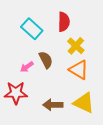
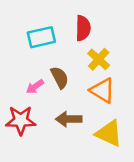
cyan rectangle: (32, 29) -> (41, 37), turned -55
brown arrow: (53, 105) -> (69, 119), moved

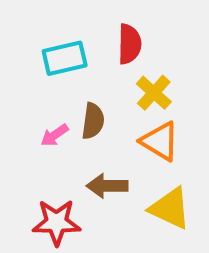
brown semicircle: (60, 78) -> (93, 121), turned 35
red star: (21, 120) -> (56, 222), moved

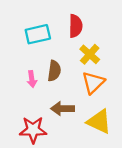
pink arrow: (54, 135) -> (32, 79), turned -63
orange triangle: (160, 141) -> (93, 83), turned 45

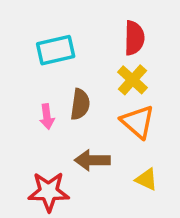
red semicircle: (76, 26) -> (134, 38), moved
orange triangle: (93, 83) -> (138, 122), turned -35
yellow triangle: (99, 122) -> (146, 179), size x0.6

